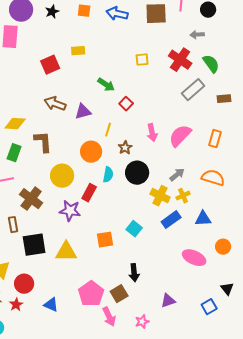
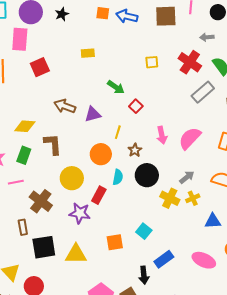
orange square: (84, 11) -> (103, 13), moved
red square: (50, 65) -> (40, 67), moved
blue rectangle: (171, 220) -> (164, 259), moved

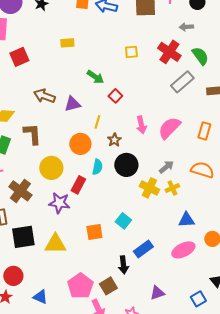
blue triangle: (213, 221) -> (186, 220), moved
pink ellipse: (204, 260) -> (183, 250), turned -50

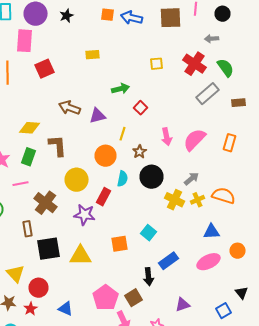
green arrow: (95, 77) -> (120, 89), turned -48
orange semicircle: (202, 170) -> (224, 196), moved

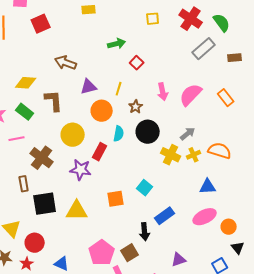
purple triangle: (98, 116) -> (89, 87), moved
orange rectangle: (230, 143) -> (226, 98), turned -54
green rectangle: (28, 157) -> (25, 112), turned -72
orange circle: (238, 251) -> (229, 227), moved

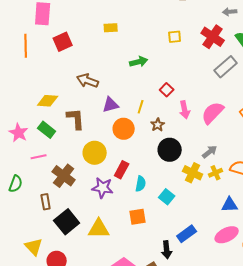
red square: (137, 63) -> (167, 90), moved
cyan semicircle: (119, 134) -> (141, 184), moved
cyan square: (145, 188) -> (167, 197), moved
black square: (45, 204) -> (67, 222), turned -30

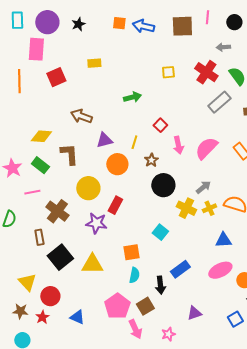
yellow rectangle: (111, 28) -> (94, 63), moved
cyan semicircle: (141, 184) -> (134, 275), moved

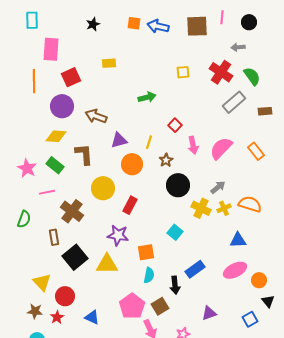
purple circle: (47, 22) -> (62, 106), moved
purple star: (96, 223) -> (118, 235), moved

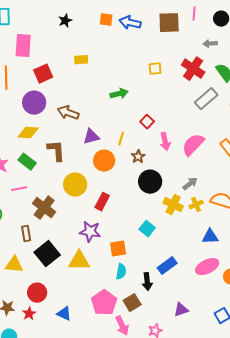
yellow triangle: (42, 282) -> (14, 265), moved, turned -42

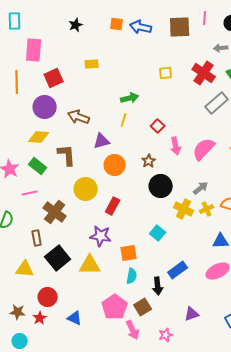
yellow line: (121, 139) -> (124, 120), moved

